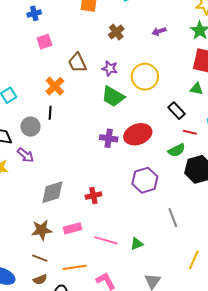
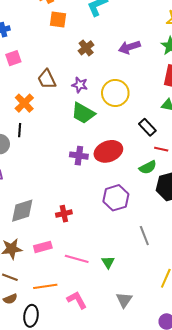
purple arrow: (159, 31) -> (129, 47), size x1.5
green triangle: (137, 244) -> (108, 262), turned -40

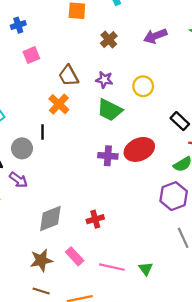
yellow circle: (115, 93) -> (143, 86), size x0.7
orange cross: (24, 103) -> (59, 104), moved
purple hexagon: (116, 198) -> (174, 196), moved
pink rectangle: (43, 247) -> (75, 256), turned 66

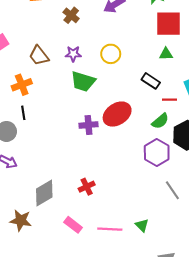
orange cross: (59, 104) -> (22, 85), moved, turned 36
brown star: (41, 260) -> (21, 220), moved, turned 30

